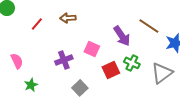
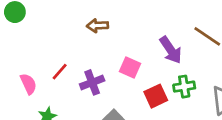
red line: (37, 24) -> (60, 72), moved
green cross: (132, 63) -> (184, 87), turned -35

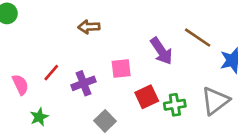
pink square: (130, 68) -> (121, 69), turned -30
green cross: (184, 87) -> (175, 105), moved

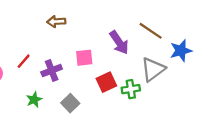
gray triangle: (215, 101) -> (153, 69), moved
green star: (39, 117) -> (34, 100), moved

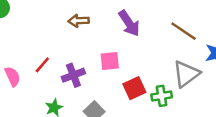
purple arrow: (119, 43) -> (129, 23), moved

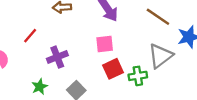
pink square: (110, 61) -> (105, 44), moved
red line: (42, 65) -> (30, 36), moved

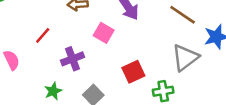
pink square: (105, 44) -> (104, 33), moved, turned 36
green cross: (138, 76) -> (163, 91), moved

